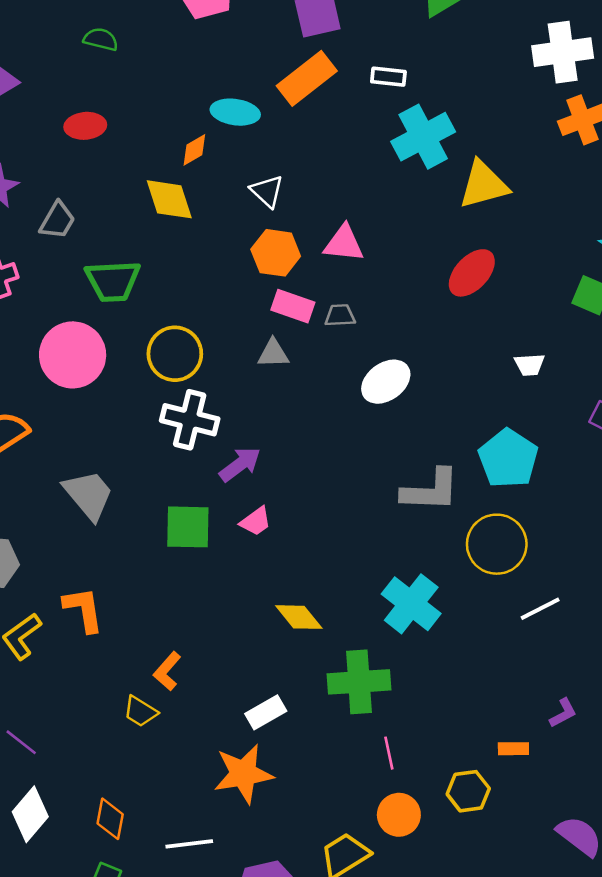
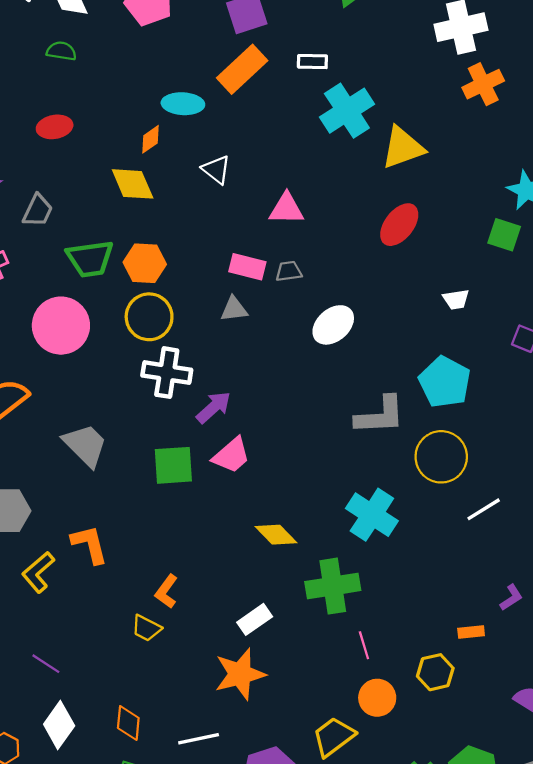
orange hexagon: (276, 253) -> (145, 263), moved
pink trapezoid: (256, 521) -> (231, 455), size x1.4

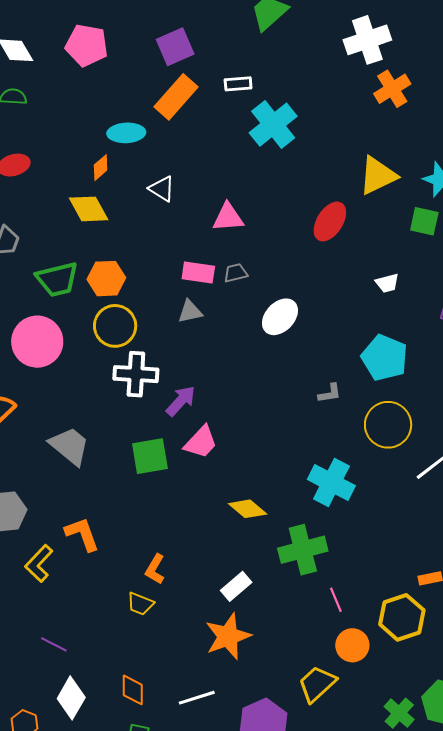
yellow triangle: (403, 148) -> (378, 176), moved
gray L-shape: (380, 415) -> (330, 393), size x0.5
yellow hexagon: (435, 672) -> (402, 617), size x1.4

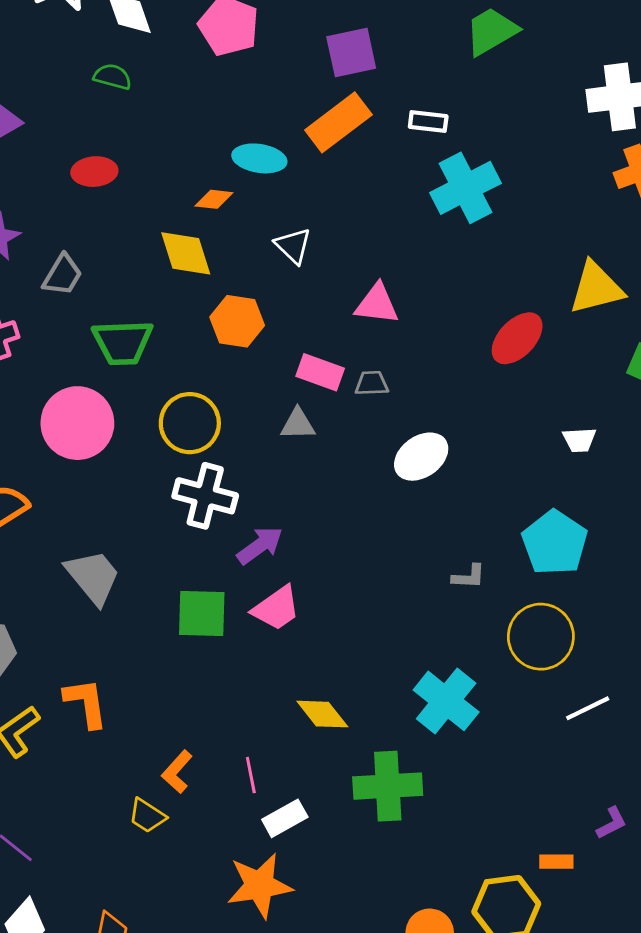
orange diamond: (101, 168) -> (214, 199), turned 36
orange hexagon: (106, 279) -> (237, 321), moved
pink line: (336, 600) -> (251, 775), moved

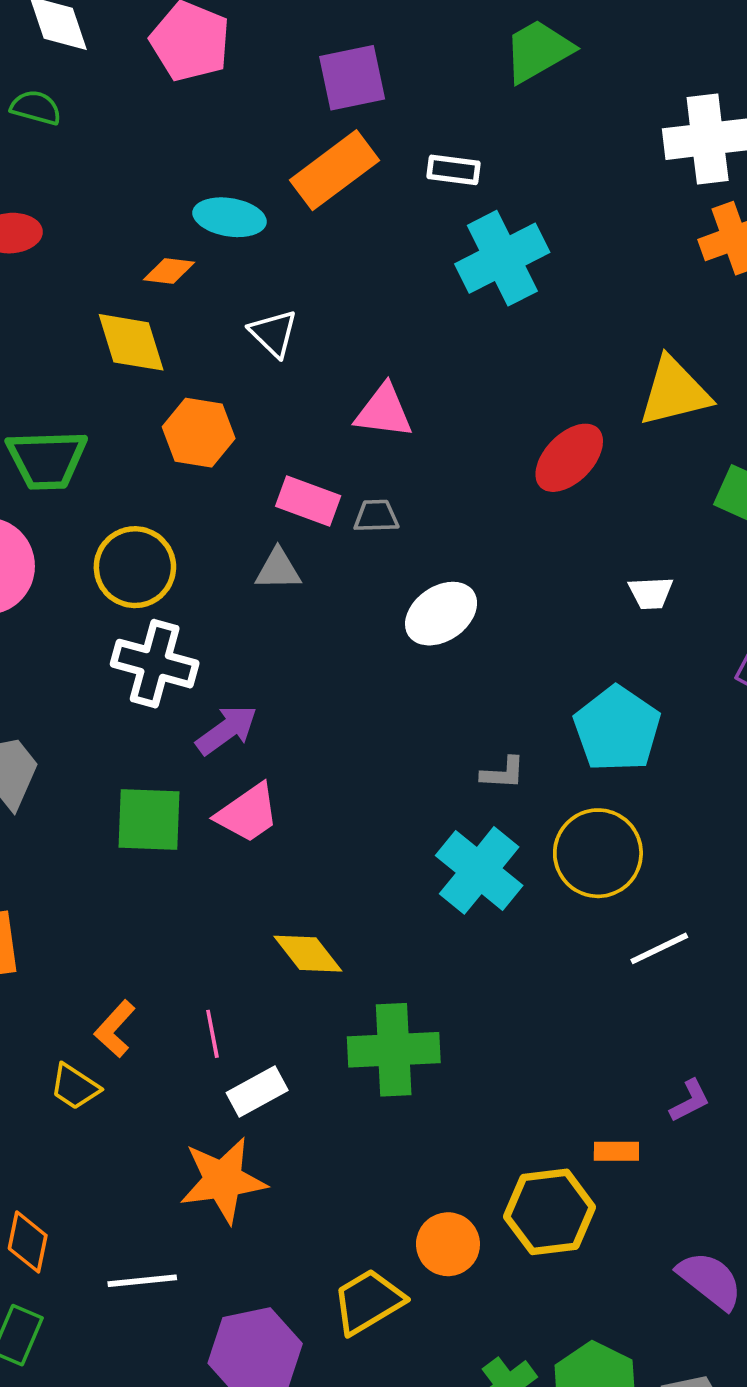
cyan cross: (446, 701) -> (479, 870), moved

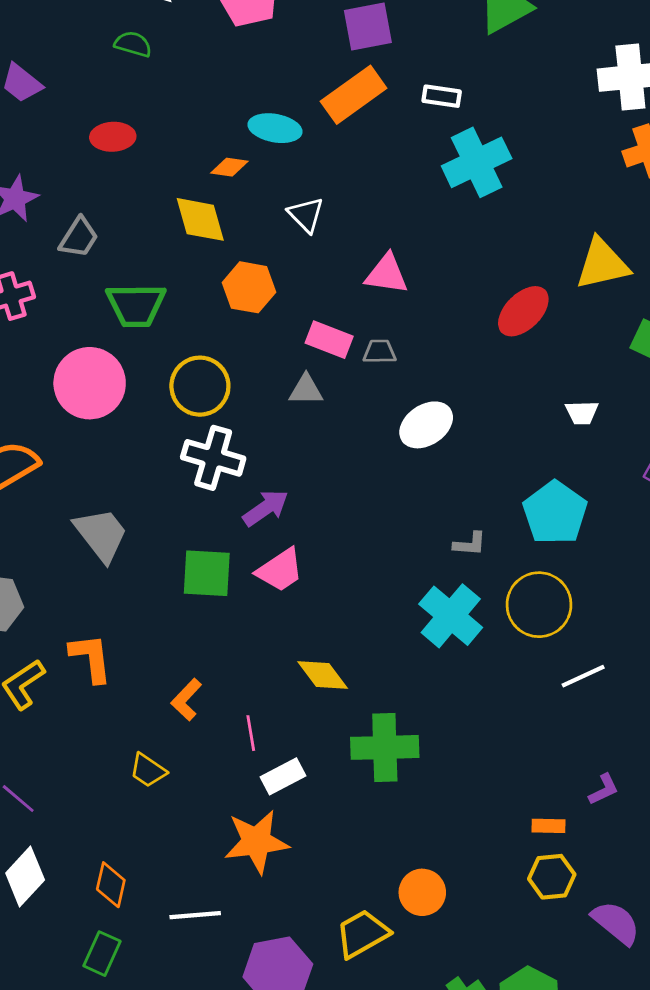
orange L-shape: (115, 1029) -> (186, 700), moved
yellow hexagon: (550, 1212) -> (552, 877), moved, size x0.7

